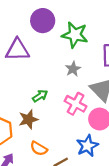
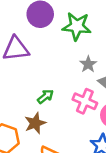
gray star: (73, 69) -> (88, 64), moved

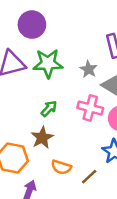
green star: (77, 26) -> (48, 63), moved

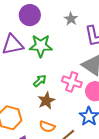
gray star: (89, 69) -> (71, 19), moved
brown star: (42, 138) -> (46, 101), moved

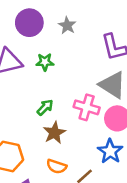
gray star: (71, 19) -> (67, 25), moved
green star: (41, 46) -> (45, 62), size x0.6

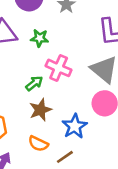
pink cross: (87, 107) -> (59, 68), moved
blue star: (110, 151) -> (75, 126), moved

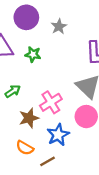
pink cross: (59, 68) -> (51, 102), moved, turned 30
green arrow: (34, 83) -> (13, 91), moved

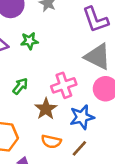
pink cross: (51, 102) -> (64, 85), turned 30
blue star: (58, 135) -> (82, 117), turned 30

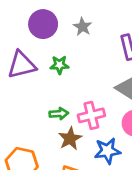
green arrow: (20, 86) -> (59, 114), moved, turned 42

